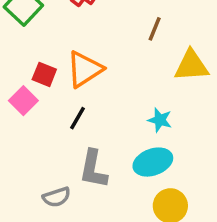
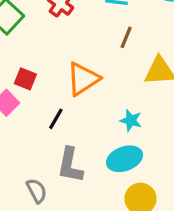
orange triangle: (85, 69) -> (83, 79), moved
gray semicircle: (57, 197) -> (37, 191), turned -100

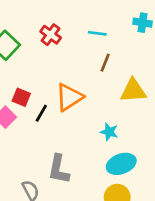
black line: (56, 119) -> (41, 113), moved
cyan ellipse: (124, 159) -> (121, 164), moved

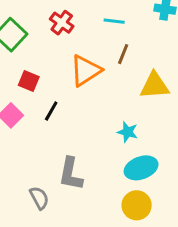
red square: (21, 97) -> (29, 81), moved
orange triangle: (69, 97) -> (86, 71), moved

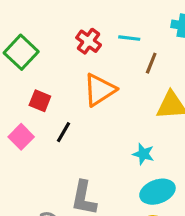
red cross: (62, 23) -> (89, 41), moved
brown line: (123, 54) -> (151, 63), moved

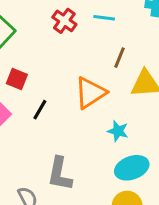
brown line: (151, 63) -> (119, 58), moved
orange triangle: (99, 90) -> (90, 93), moved

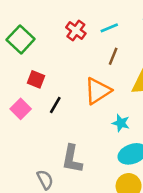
cyan line: (104, 18) -> (109, 28), turned -30
brown line: (119, 58) -> (113, 56), moved

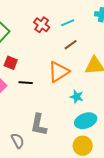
brown line: (113, 56) -> (71, 45), turned 32
black line: (55, 105) -> (26, 83), turned 64

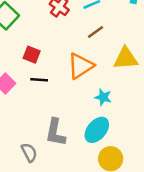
red square: (11, 63) -> (32, 55), moved
cyan ellipse: (86, 121) -> (97, 130), moved, turned -30

